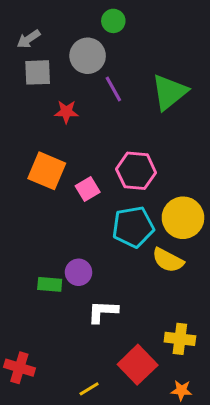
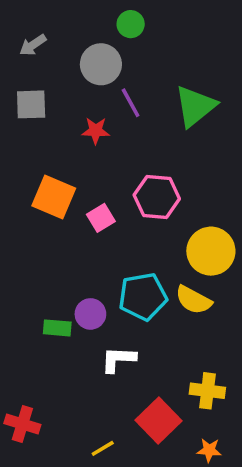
gray square: (38, 72) -> (31, 104), moved
red star: (66, 112) -> (96, 131), moved
cyan pentagon: (133, 227) -> (143, 296), moved

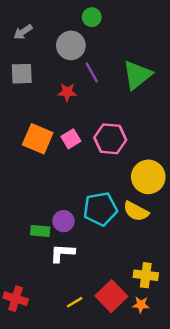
pink square: (101, 218) -> (71, 139), moved
white L-shape: (118, 359) -> (62, 253), moved
yellow line: (103, 448) -> (75, 302), moved
orange star: (209, 450) -> (141, 305), moved

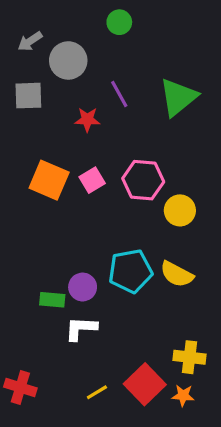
gray circle: (71, 45) -> (68, 60), moved
yellow circle: (148, 177) -> (180, 210), moved, size x0.7

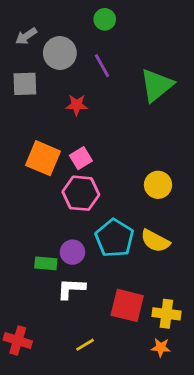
purple line: (119, 94) -> (102, 66), moved
pink hexagon: (143, 180) -> (81, 193), moved
cyan pentagon: (130, 271) -> (115, 238), turned -30
red square: (145, 384) -> (127, 305), moved, turned -32

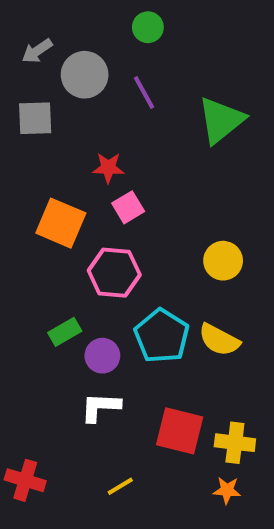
red star: (77, 105) -> (108, 168), moved
pink square: (81, 158) -> (128, 207), moved
green rectangle: (46, 263) -> (65, 332), moved, turned -35

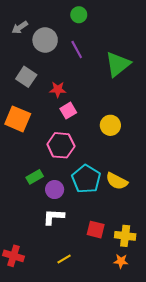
gray square: (35, 118) -> (26, 77), moved, turned 36
orange square: (61, 223) -> (18, 119), moved
yellow circle: (223, 261) -> (110, 125), moved
red square: (180, 431) -> (96, 230), size x0.7

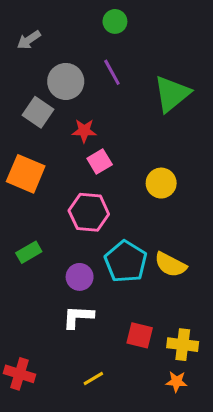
gray circle: (45, 40) -> (66, 81), moved
green rectangle: (35, 177) -> (29, 252), moved

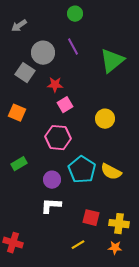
orange square: (26, 174) -> (17, 113), size x0.7
yellow line: (93, 378) -> (78, 245), moved

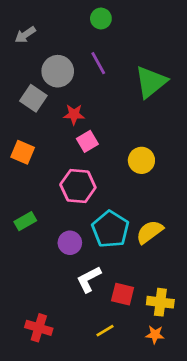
yellow semicircle: (111, 172) -> (150, 232), turned 115
white L-shape: (51, 206) -> (89, 279), moved, turned -30
red cross: (13, 243) -> (39, 328), moved

